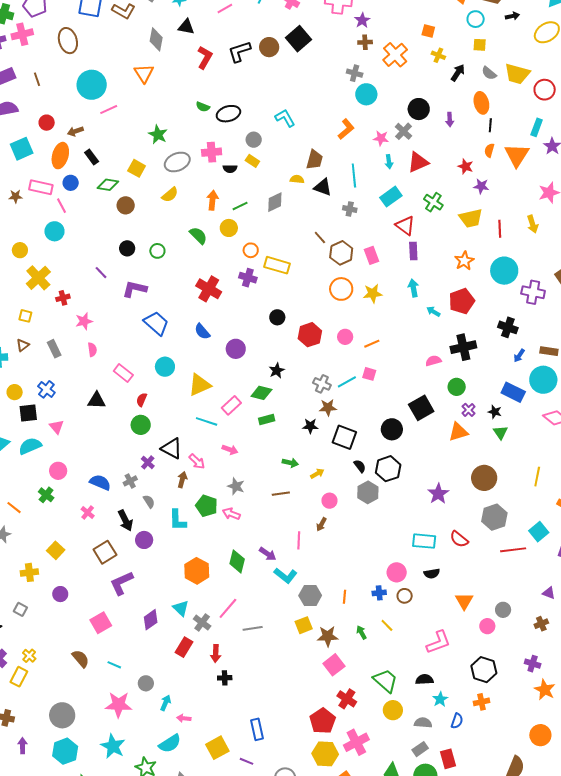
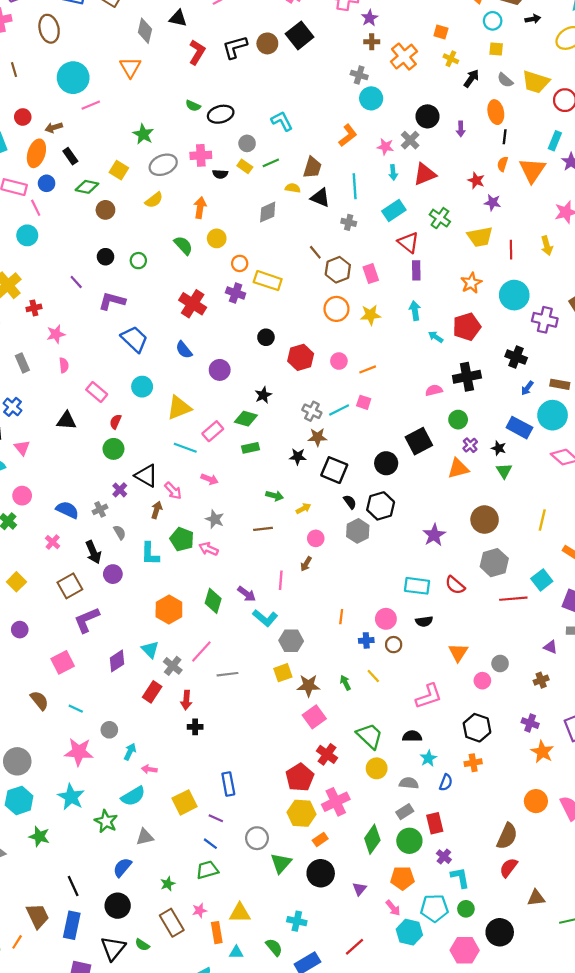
green line: (240, 206) -> (271, 163), moved
orange line: (344, 597) -> (341, 617), moved

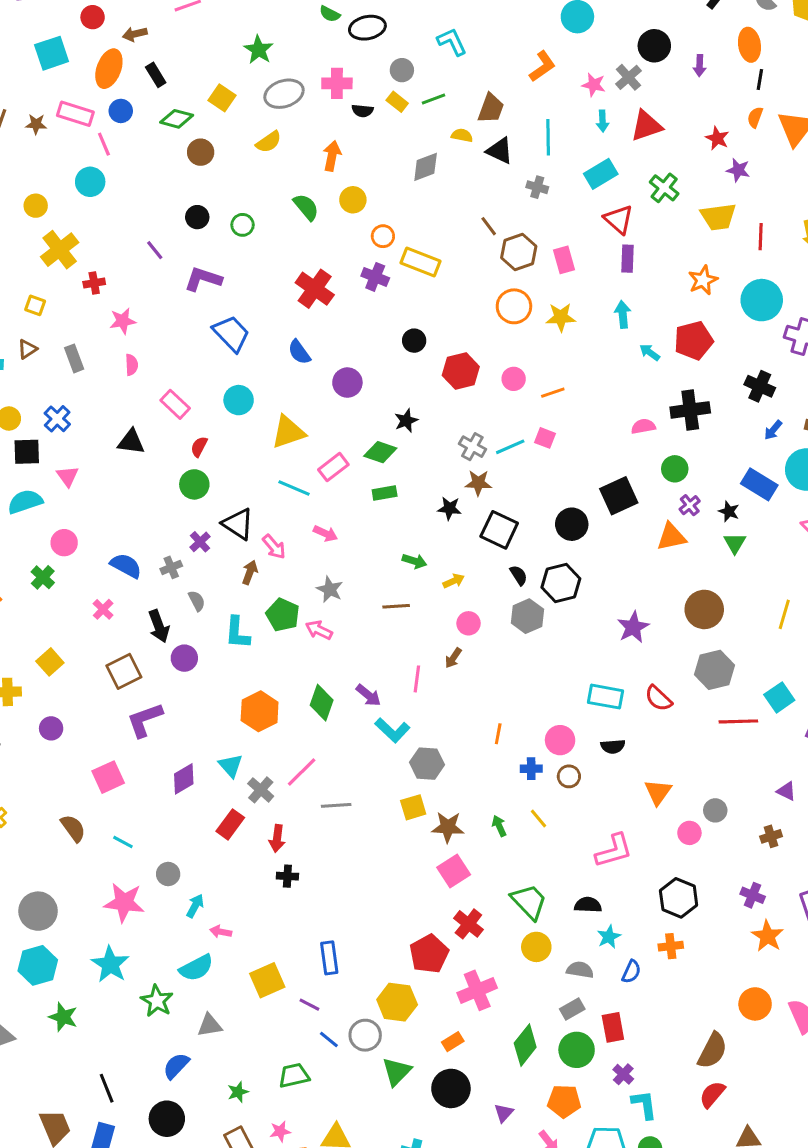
yellow hexagon: (301, 813) -> (397, 1002), moved
blue line: (210, 844) -> (329, 1039), moved

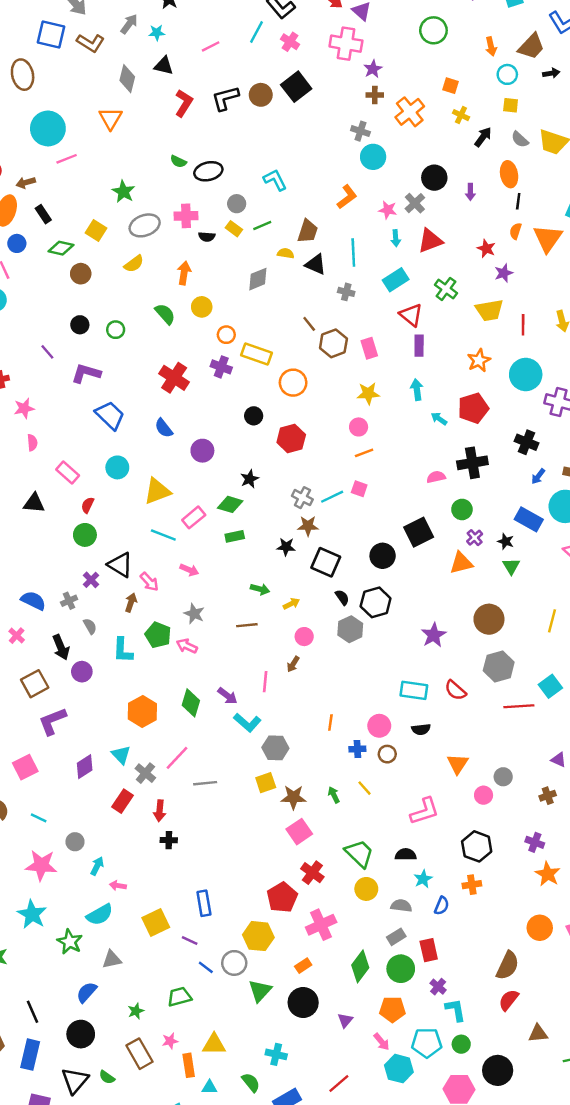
purple star: (738, 170) -> (504, 273), turned -30
orange circle: (514, 306) -> (293, 383), moved
pink circle: (514, 379) -> (359, 427), moved

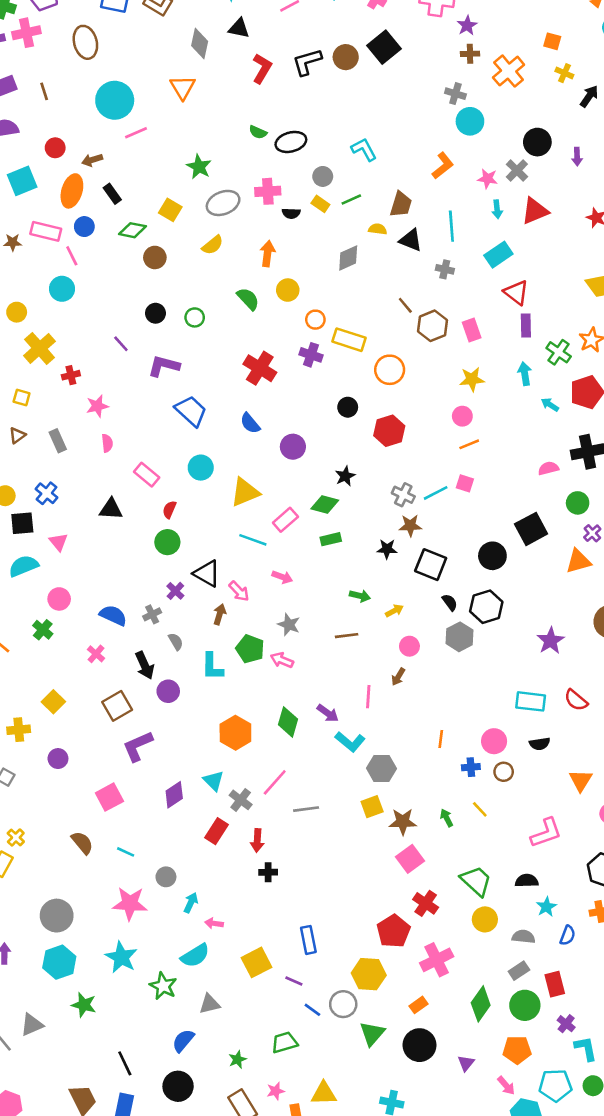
green cross: (446, 289) -> (559, 352), moved

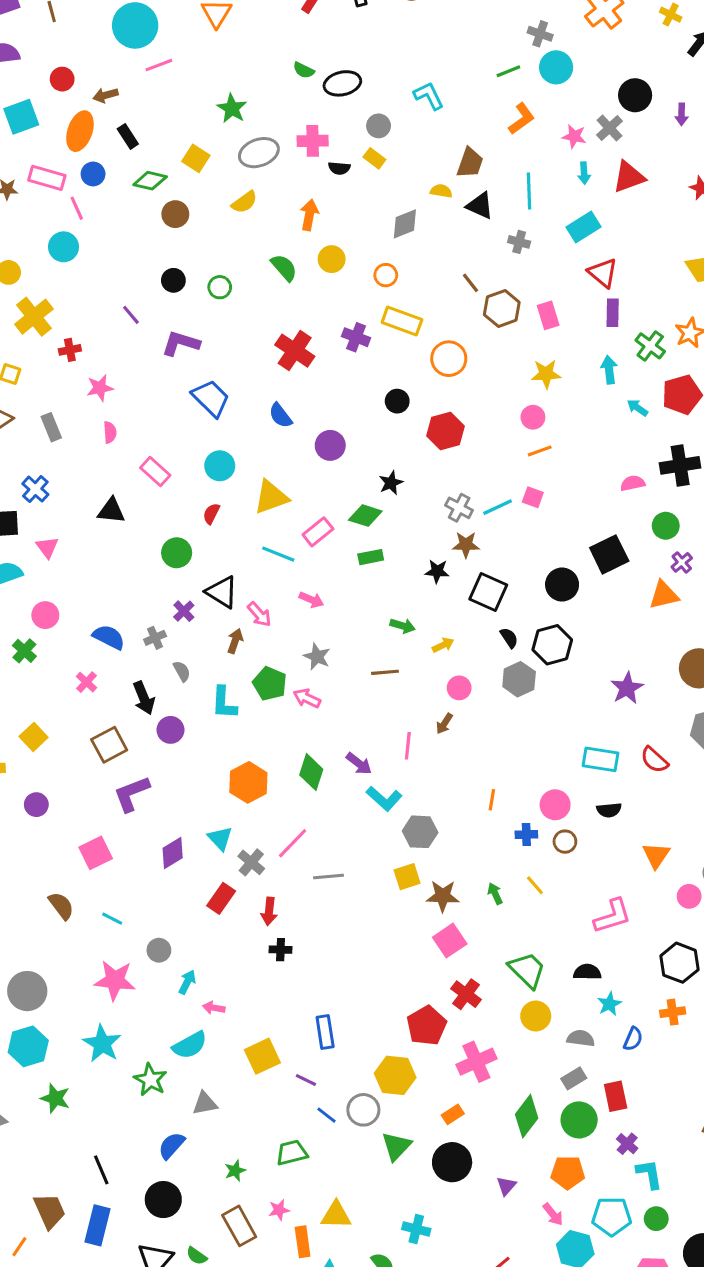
green line: (351, 199) -> (508, 71), moved
orange circle: (315, 320) -> (386, 275), moved
red semicircle: (169, 510) -> (211, 514), moved

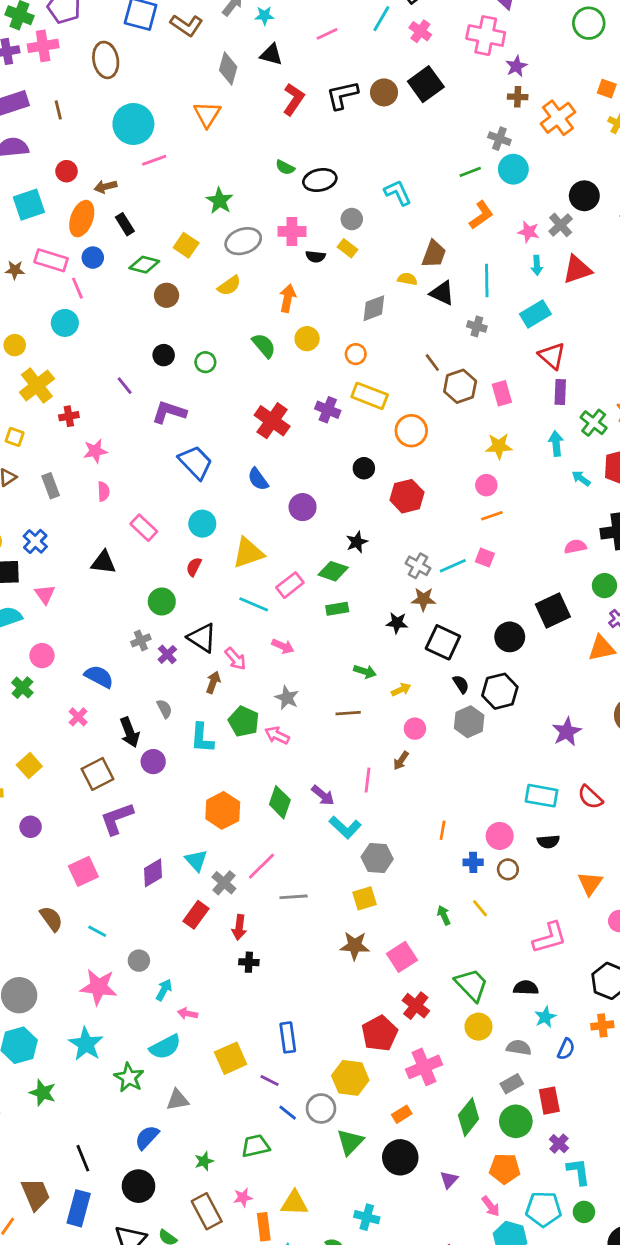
gray cross: (155, 638) -> (141, 640), moved
brown star: (443, 896) -> (355, 946), moved

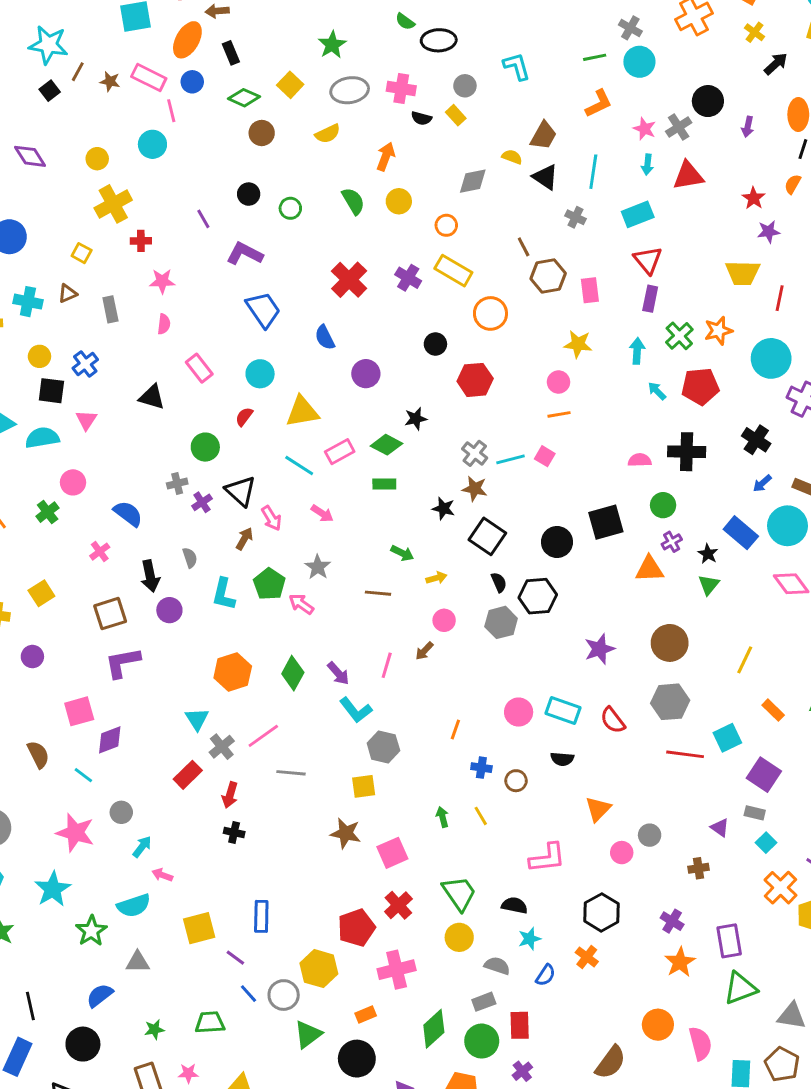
pink circle: (500, 836) -> (519, 712), moved
purple diamond: (153, 873) -> (110, 740), moved
orange cross: (602, 1025) -> (587, 957), turned 35

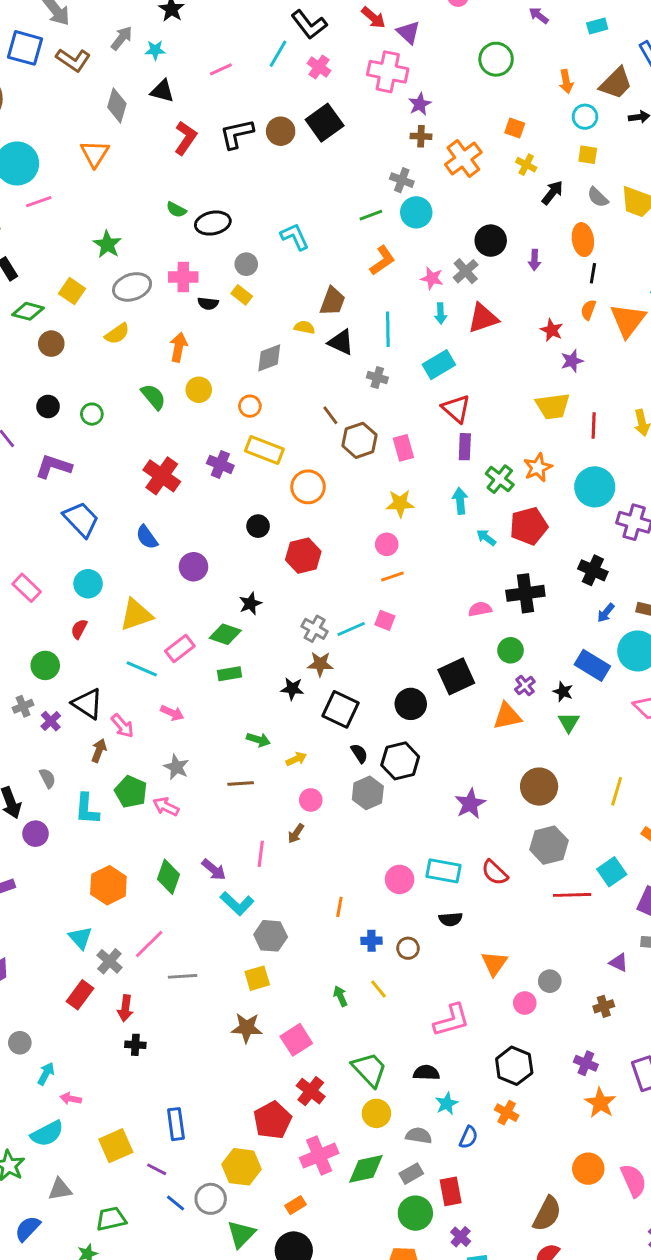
green trapezoid: (210, 1022) -> (111, 1219), moved
green diamond: (434, 1029) -> (366, 1169), moved, turned 39

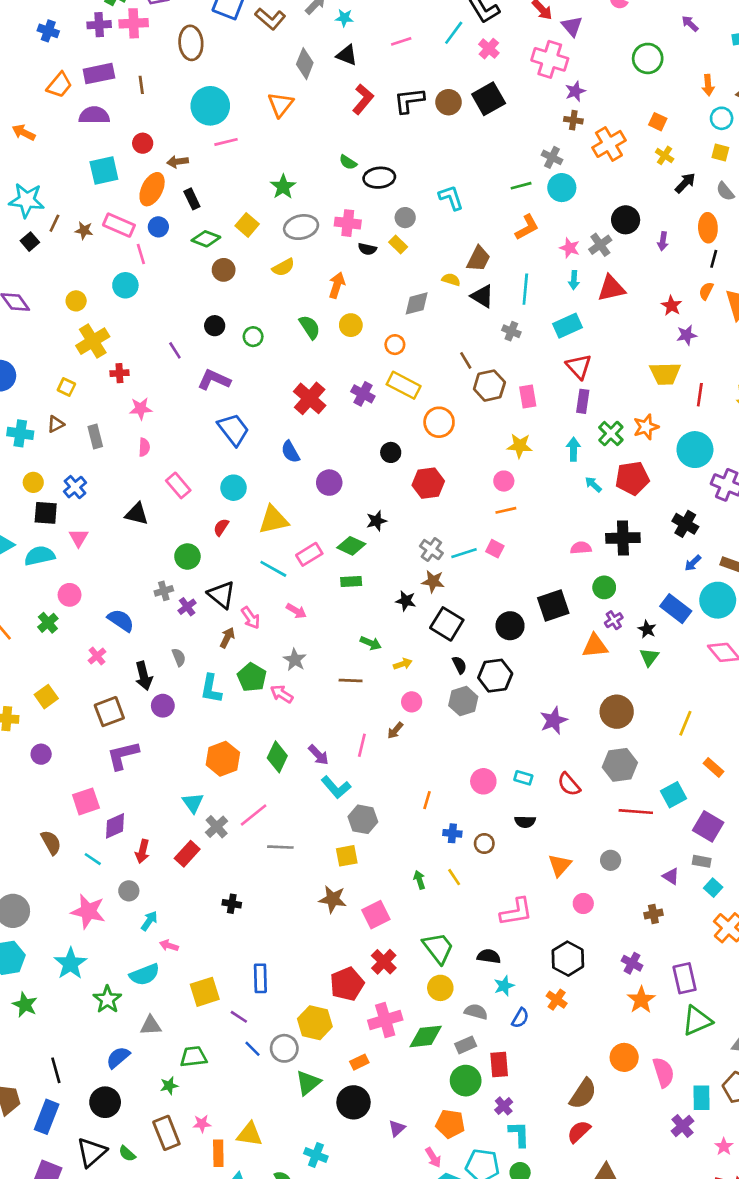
cyan rectangle: (444, 871) -> (523, 778), size x0.6
gray circle: (550, 981) -> (611, 860), moved
red arrow: (125, 1008) -> (142, 851), moved

